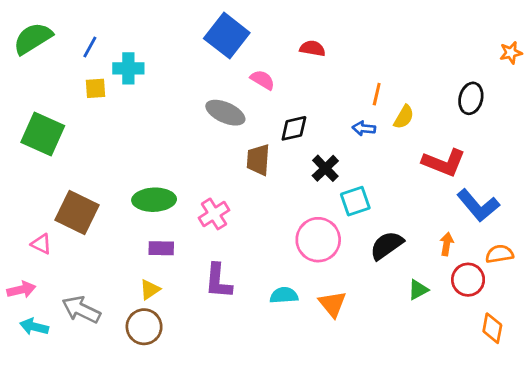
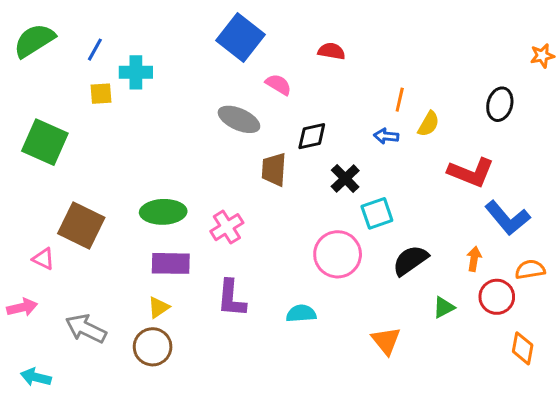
purple rectangle: (161, 248) -> (171, 263), size x1.4
orange triangle: (332, 304) -> (386, 341), moved
cyan arrow: (34, 327) -> (36, 377), moved

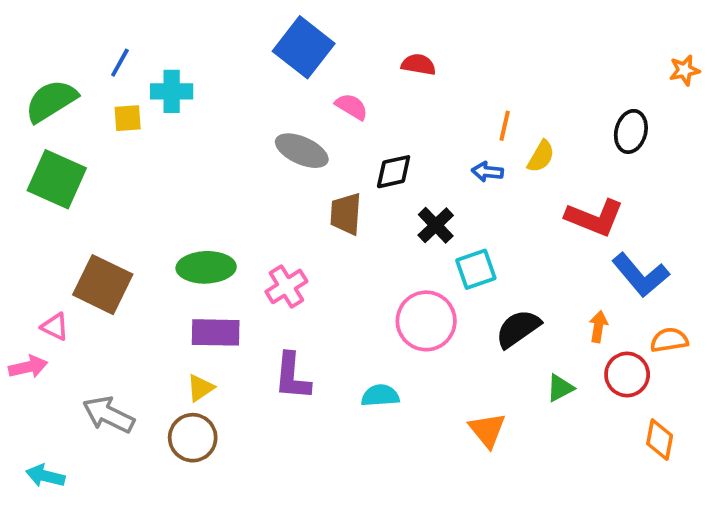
green semicircle: (34, 41) -> (51, 101), moved
pink arrow: (22, 307) -> (28, 367), moved

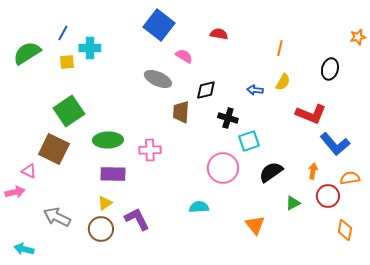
orange line: (505, 126) -> (280, 48), moved
green square: (57, 179) -> (69, 111), moved, turned 32
black cross: (436, 225) -> (228, 118), turned -30
pink cross: (286, 286) -> (150, 150), turned 30
purple L-shape: (292, 376) -> (137, 219), moved, turned 148

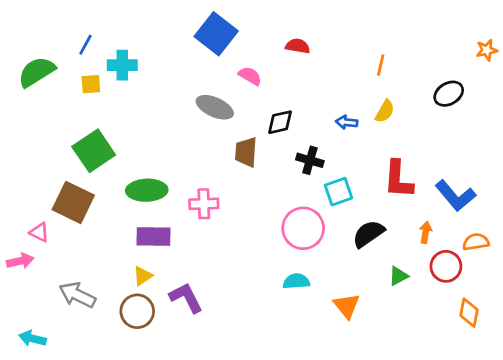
black ellipse: (330, 69) -> (449, 94), turned 45
red L-shape: (311, 114) -> (398, 179), moved, turned 72
cyan semicircle: (199, 207) -> (296, 281), moved

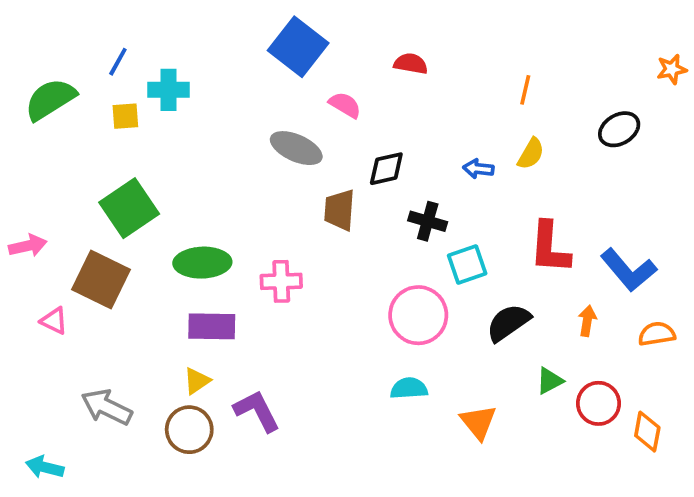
pink arrow: (20, 261) -> (28, 246), moved
red circle: (446, 266) -> (598, 403), moved

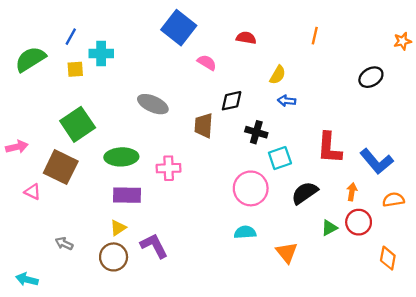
orange line: (525, 90) -> (315, 36), moved
gray ellipse: (296, 148) -> (153, 104), moved
yellow semicircle: (531, 154) -> (278, 75), moved
red circle: (598, 403) -> (359, 222), moved
gray arrow: (107, 407) -> (64, 243), size x0.6

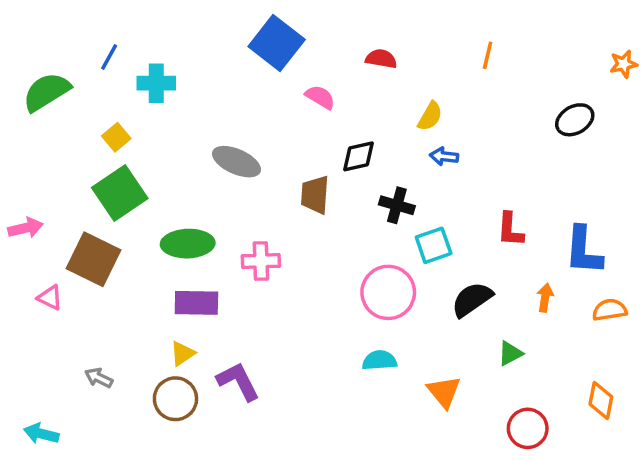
yellow square: (75, 69) -> (116, 137), moved, turned -36
red L-shape: (329, 148) -> (510, 230), size x0.7
blue L-shape: (377, 161) -> (583, 251), turned 44
red circle: (359, 222) -> (528, 428), moved

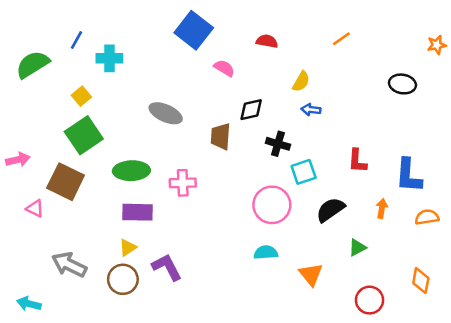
orange line: (488, 55) -> (341, 39), turned 42
black ellipse: (575, 120) -> (402, 84), turned 40
gray arrow: (99, 378) -> (69, 265), size x1.8

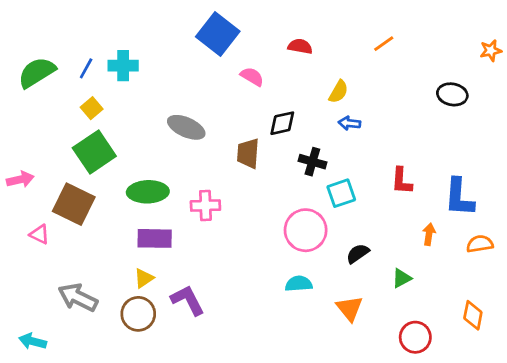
blue line: (77, 40) -> (86, 68), moved
black semicircle: (330, 210) -> (358, 254), moved, size x0.7

